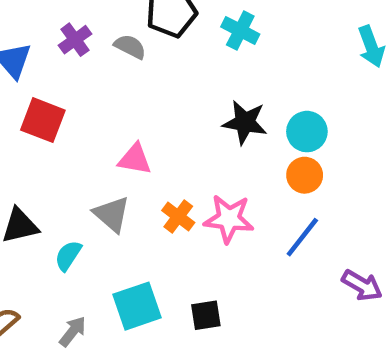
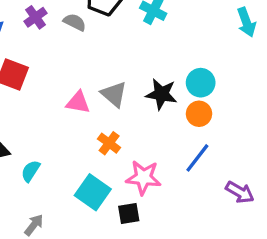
black star: (245, 122) -> (161, 94), moved
gray triangle: (112, 214) -> (114, 94), moved
pink star: (229, 219) -> (143, 178), moved
cyan square: (137, 306) -> (93, 192), moved, turned -36

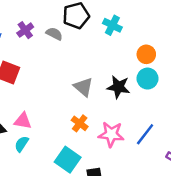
pink triangle: (78, 102) -> (23, 121), moved
orange circle: (199, 114) -> (146, 54), moved
pink star: (143, 178) -> (111, 134), moved

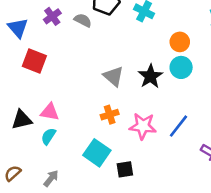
black star: (118, 87) -> (150, 76), turned 30
orange cross: (80, 123) -> (110, 115), turned 35

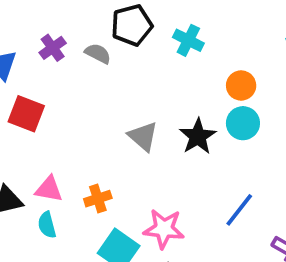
orange cross: (110, 115) -> (98, 199), moved
pink star: (143, 126) -> (164, 229), moved
cyan semicircle: (48, 136) -> (47, 225), turned -48

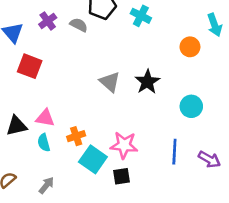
orange circle: (241, 85) -> (190, 47), moved
cyan circle: (243, 123) -> (191, 106), moved
orange cross: (98, 199) -> (76, 136), moved
blue line: (239, 210) -> (174, 152), moved, turned -35

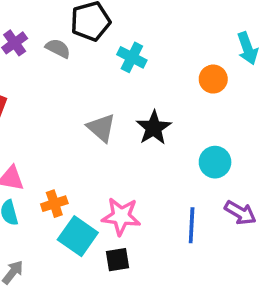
cyan cross: (141, 16) -> (132, 57), moved
purple arrow: (209, 159) -> (240, 213), moved

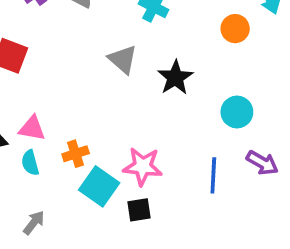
gray triangle: (101, 128) -> (123, 59), moved

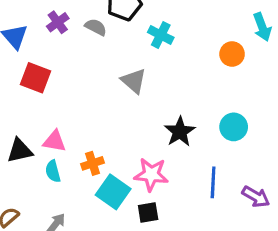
black star: (175, 78) -> (180, 132), moved
purple arrow: (262, 163) -> (256, 197), moved

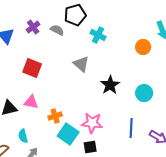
red square: (35, 78) -> (32, 68), moved
black star: (180, 132) -> (110, 85), moved
cyan semicircle: (53, 171) -> (23, 136), moved

